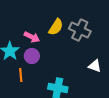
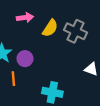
pink arrow: (32, 37) -> (25, 18), moved, turned -35

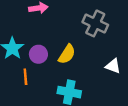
yellow semicircle: (50, 28) -> (67, 54), moved

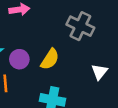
white triangle: (113, 66) -> (99, 72), turned 49

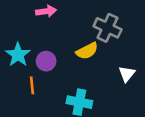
yellow semicircle: (50, 59) -> (87, 51), moved, turned 30

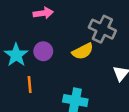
purple circle: (46, 61) -> (43, 51), moved

